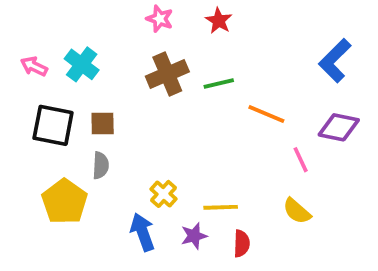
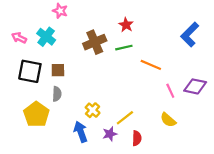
pink star: (160, 19) -> (60, 11), moved
red star: (219, 21) -> (126, 25), moved
purple diamond: (339, 127) -> (195, 86), moved
yellow line: (221, 207) -> (125, 118), turned -36

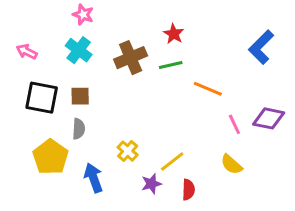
cyan cross: (46, 37) -> (79, 50), moved
blue arrow: (81, 132) -> (93, 178), moved

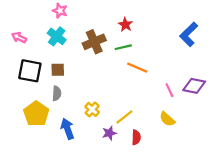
orange line: (208, 89) -> (137, 68), moved

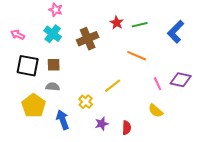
green line: (123, 47) -> (140, 25), moved
orange line: (137, 68) -> (137, 56), moved
gray semicircle: (57, 93) -> (53, 87), turned -88
yellow line: (124, 117) -> (113, 86), moved

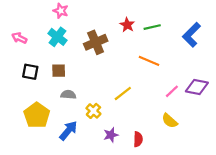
black square: (28, 66) -> (30, 72), size x0.7
pink line: (158, 84) -> (172, 91), turned 72
gray semicircle: (53, 87) -> (68, 95), moved
blue arrow: (63, 120) -> (68, 131), turned 60

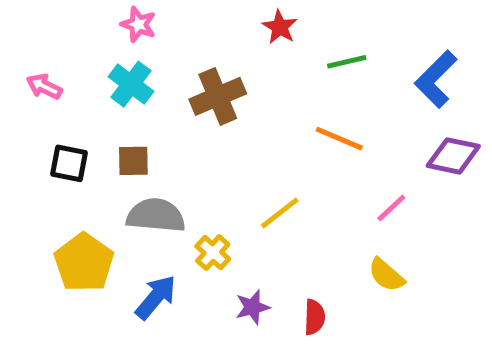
red star: (127, 25) -> (280, 27), moved
purple diamond: (197, 87) -> (453, 156), moved
gray semicircle: (68, 95) -> (156, 215), size x1.6

